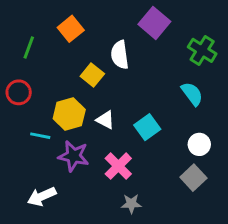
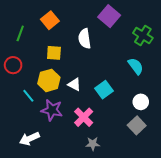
yellow square: (92, 75) -> (54, 53), moved, turned -35
cyan line: (40, 136) -> (28, 96), turned 40

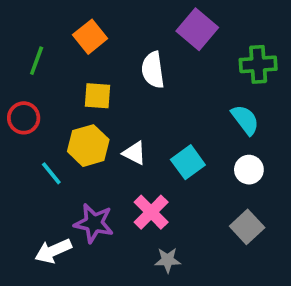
green cross: (143, 35) -> (258, 64), turned -36
white circle: (141, 102) -> (249, 170), moved
purple star: (52, 110) -> (94, 223), moved

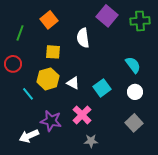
green cross: (258, 64) -> (140, 21), moved

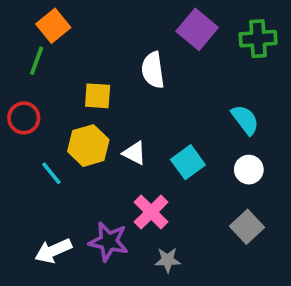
orange square: (49, 20) -> (53, 26), moved
purple star: (51, 121) -> (109, 242), moved

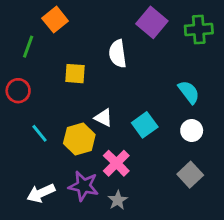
orange square: (53, 26) -> (55, 20), moved
yellow hexagon: (88, 146) -> (79, 139), moved
gray star: (168, 260) -> (118, 200), moved, turned -30

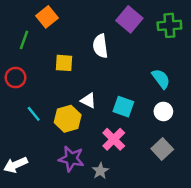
cyan square: (145, 125) -> (123, 107), turned -35
pink cross: (116, 163) -> (114, 139), moved
white arrow: (41, 193) -> (16, 165), moved

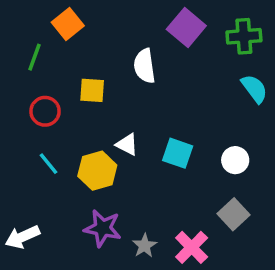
red circle: (16, 78) -> (45, 111), moved
cyan semicircle: (161, 79) -> (254, 89), moved
pink cross: (114, 139) -> (192, 247), moved

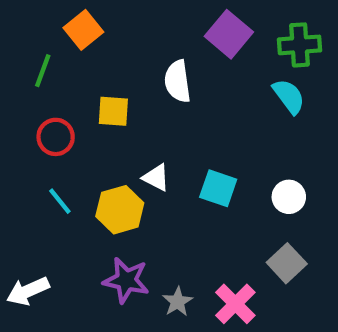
cyan semicircle: (254, 89) -> (289, 96), moved

